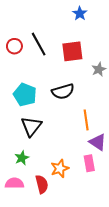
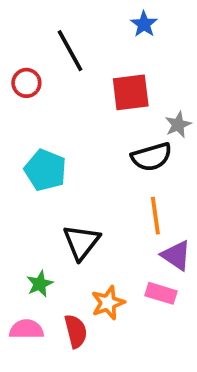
black line: (39, 44) -> (70, 51), moved
black semicircle: (63, 91) -> (152, 157), moved
black triangle: (31, 126) -> (81, 242), moved
pink rectangle: (89, 163) -> (161, 293), turned -63

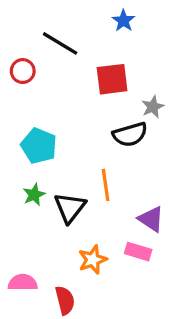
black line: (70, 51) -> (60, 43), turned -30
orange line: (155, 216) -> (106, 185), moved
green star: (40, 284) -> (34, 195), moved
red semicircle: (76, 331) -> (65, 300), moved

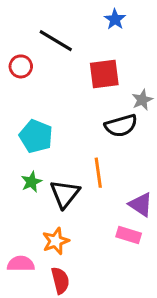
orange star: (93, 260) -> (56, 241), moved

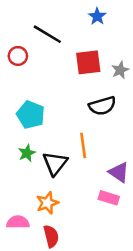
gray star: (142, 100) -> (120, 70), moved

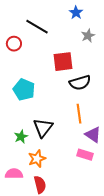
red square: (88, 62) -> (63, 62), moved
gray star: (120, 70) -> (88, 36), moved
orange line: (83, 145) -> (79, 114), moved
green star: (27, 153) -> (21, 137), moved

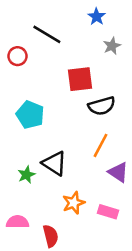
orange line: (79, 114) -> (100, 145), turned 36
black triangle: (43, 128) -> (54, 163), turned -35
pink rectangle: (85, 155) -> (108, 212), moved
orange star: (37, 159) -> (74, 203), moved

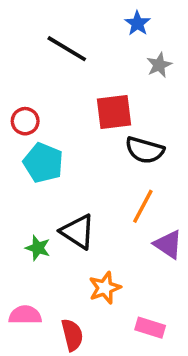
red circle: (18, 56) -> (25, 121), moved
black semicircle: (102, 106) -> (145, 150), turned 32
green star: (26, 175) -> (38, 248), turned -30
pink rectangle: (108, 212) -> (150, 328), moved

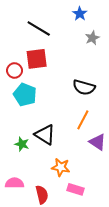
red square: (114, 112) -> (37, 59), moved
orange star: (105, 288) -> (61, 167), turned 30
pink rectangle: (150, 328) -> (76, 189), moved

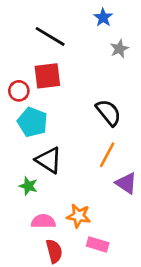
black semicircle: (84, 87) -> (109, 113), turned -145
black triangle: (45, 135) -> (49, 160), moved
pink semicircle: (15, 183) -> (43, 221), moved

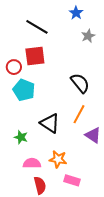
black triangle: (49, 160) -> (50, 123), moved

